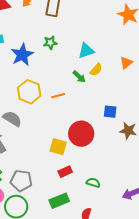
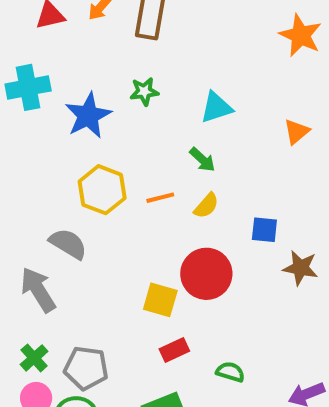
yellow semicircle: (96, 70) -> (206, 206), moved

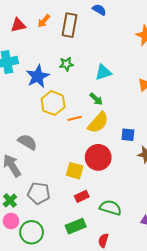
yellow hexagon: (102, 190) -> (53, 103), moved
yellow semicircle: (206, 206) -> (98, 123), size x1.6
gray pentagon: (86, 368) -> (39, 193), moved
green semicircle: (230, 372) -> (110, 208), size x1.5

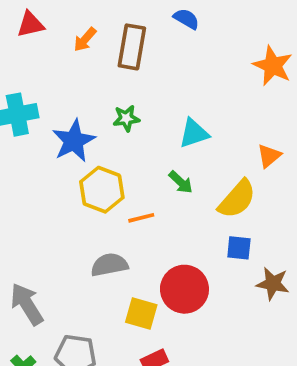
red triangle: (18, 25) -> (31, 24), moved
yellow semicircle: (98, 123) -> (237, 199), moved
gray semicircle: (27, 142) -> (109, 265), moved, turned -42

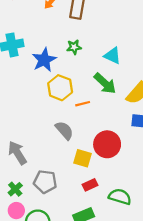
cyan triangle: (194, 133) -> (112, 56), turned 42
green arrow: (181, 182) -> (105, 83), size x1.6
gray semicircle: (109, 265) -> (64, 130), turned 60

